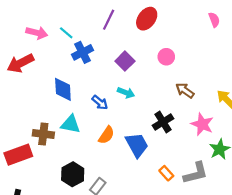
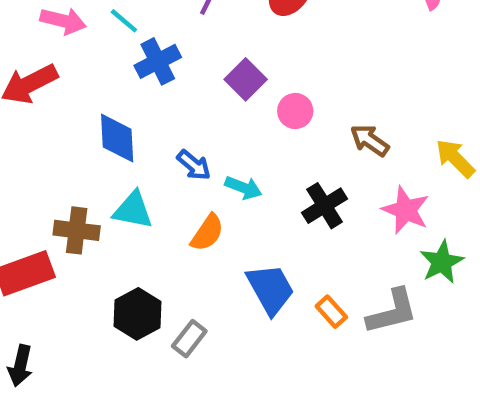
pink circle: (166, 57) -> (295, 111), moved
cyan arrow: (126, 93) -> (243, 188), moved
blue trapezoid: (137, 145) -> (270, 289), moved

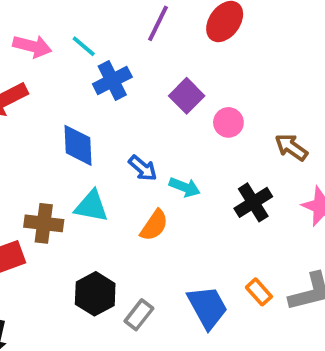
blue trapezoid: (270, 289) -> (207, 307), moved

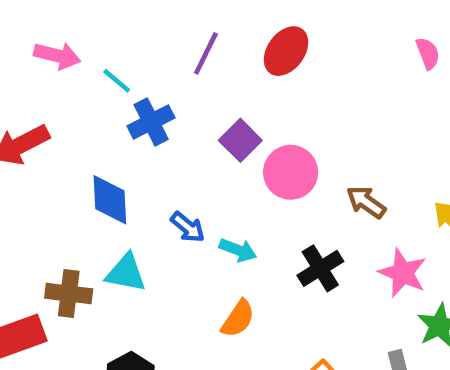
pink arrow: (32, 46) -> (57, 56), moved
pink circle: (228, 122) -> (291, 172), size x1.5
orange semicircle: (154, 225) -> (238, 319), moved

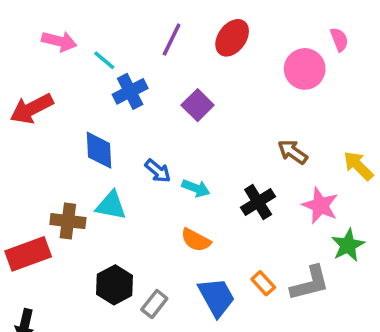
pink circle: (291, 172) -> (305, 69), moved
orange semicircle: (238, 319) -> (196, 240), turned 84

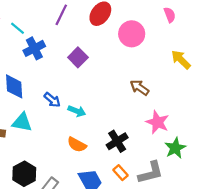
pink circle: (305, 69) -> (132, 34), moved
yellow arrow: (358, 166) -> (181, 60), moved
black cross: (258, 202) -> (117, 141), moved

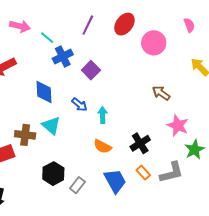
purple square: (78, 57) -> (91, 70), moved
cyan arrow: (77, 111) -> (102, 115), turned -112
cyan triangle: (22, 122) -> (51, 125), turned 30

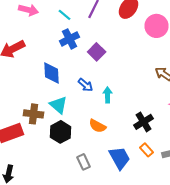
cyan line: (47, 38) -> (64, 15), moved
orange semicircle: (102, 146) -> (98, 126), moved
black hexagon: (53, 174) -> (60, 132), moved
gray rectangle: (77, 185) -> (84, 162), turned -63

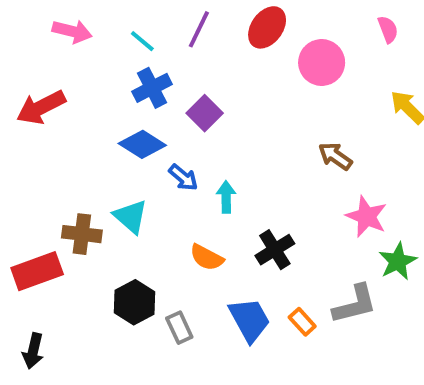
blue diamond: (52, 73) -> (142, 144), moved, turned -55
black cross: (144, 122) -> (275, 250), moved
black hexagon: (60, 132) -> (134, 302), moved
orange rectangle: (146, 150) -> (302, 322), moved

